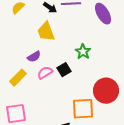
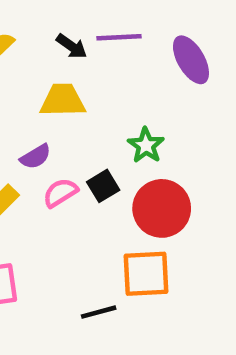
yellow trapezoid: (46, 32) -> (63, 100), turned 110
red circle: (106, 91) -> (162, 208), moved

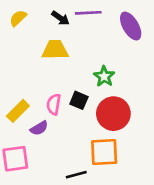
purple semicircle: (36, 157) -> (39, 128), moved
black square: (103, 186) -> (79, 100), turned -36
pink semicircle: (60, 193) -> (54, 104), turned -48

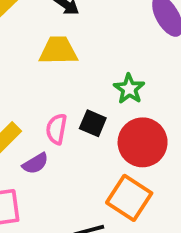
orange square: (104, 152) -> (129, 198), turned 36

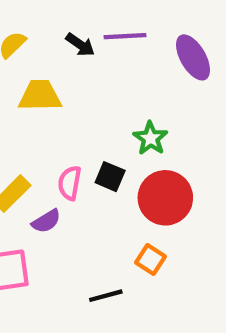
yellow trapezoid: (58, 51) -> (40, 96), moved
orange square: (129, 198) -> (150, 259), size x0.6

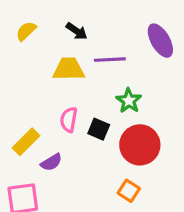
purple line: (125, 36) -> (110, 60), moved
yellow trapezoid: (40, 96) -> (69, 69), moved
pink semicircle: (70, 183) -> (69, 120), moved

